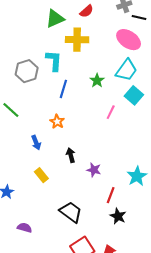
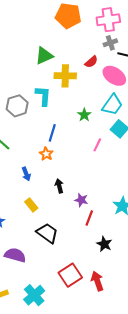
red semicircle: (87, 11) -> (91, 62), moved
blue line: (63, 89) -> (52, 133), moved
red line: (111, 195) -> (89, 218), moved
black trapezoid: (71, 212) -> (47, 233), moved
purple semicircle: (25, 228) -> (15, 255), size x1.5

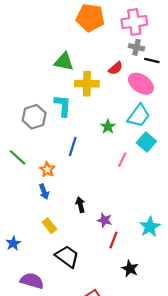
gray cross: (110, 43) -> (137, 47), turned 32
green triangle: (44, 56) -> (64, 62), turned 36
orange star: (46, 154) -> (47, 170), moved

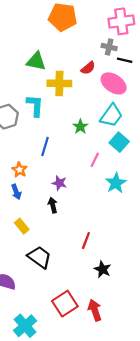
pink cross: (134, 22) -> (121, 21), moved
purple star: (105, 220) -> (59, 183), moved
cyan star: (150, 227) -> (116, 183), moved

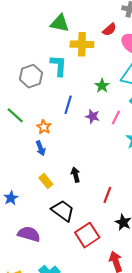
purple star: (59, 183) -> (92, 116), moved
black arrow: (53, 205) -> (76, 175), moved
red square: (65, 304) -> (87, 235), moved

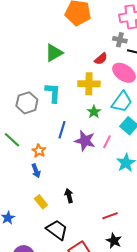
green triangle: (60, 23) -> (54, 53), turned -42
yellow cross: (82, 44) -> (89, 84), moved
purple star: (92, 116) -> (85, 141), size x1.5
red line: (107, 195) -> (110, 216), moved, turned 49

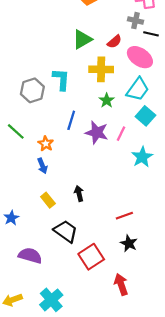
green triangle: (54, 53) -> (82, 39), moved

